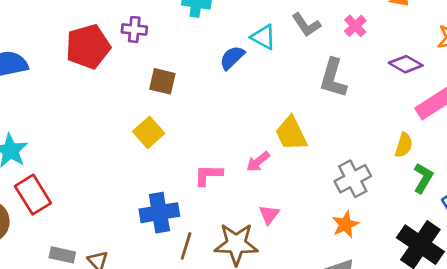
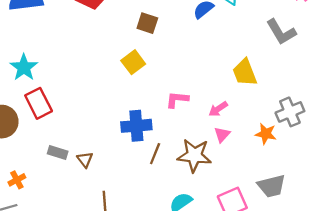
gray L-shape: (333, 78) -> (281, 32), turned -52
pink arrow: (258, 162) -> (218, 109), moved
orange star: (345, 224) -> (266, 134), moved, turned 30

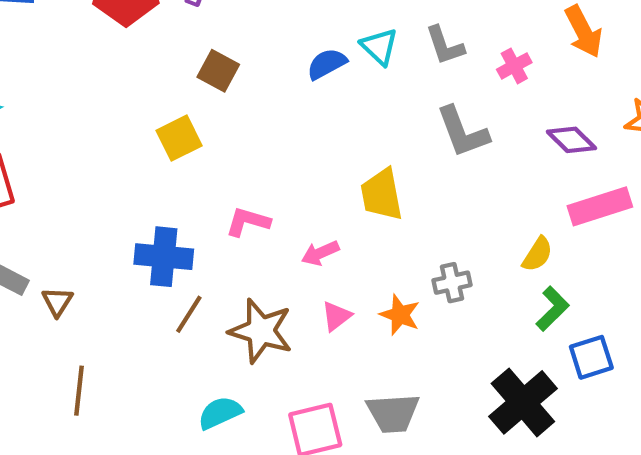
gray cross: (290, 112) -> (452, 283), size x0.7
pink triangle: (222, 135) -> (336, 316), moved

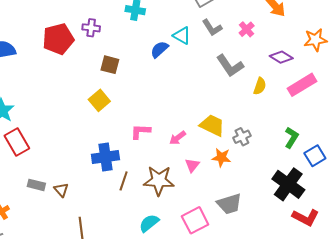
yellow trapezoid: (382, 195) -> (212, 125), moved, turned 140
yellow semicircle: (537, 254) -> (260, 86), moved

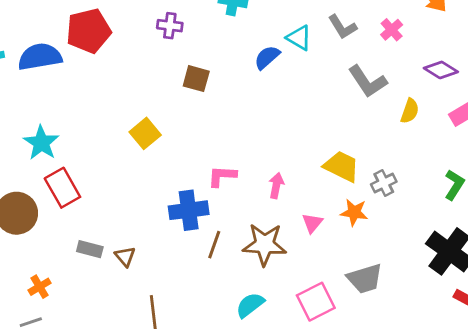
red pentagon: (58, 39) -> (89, 31), moved
yellow square: (99, 100) -> (145, 133), moved
pink L-shape: (141, 131) -> (222, 176), moved
pink arrow: (178, 138) -> (276, 186), moved, turned 138

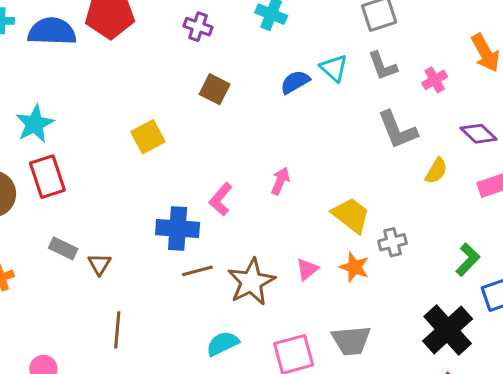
pink L-shape: (222, 176) -> (221, 199), turned -64
pink arrow: (276, 186) -> (280, 181), moved
brown star: (265, 244) -> (251, 282), turned 30
brown line: (214, 245) -> (197, 271), turned 44

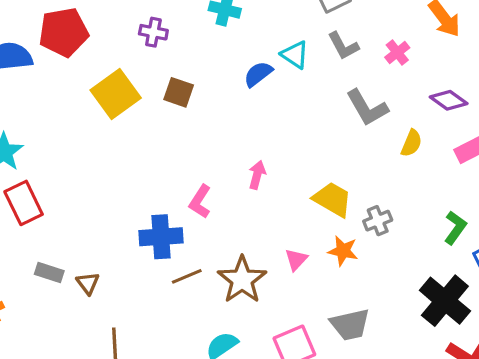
yellow square: (148, 137) -> (116, 94), moved, size x1.4

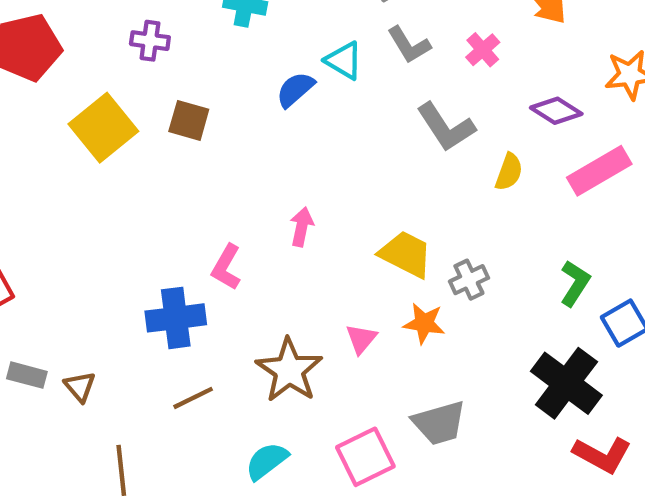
brown line: (187, 276) -> (193, 398), moved

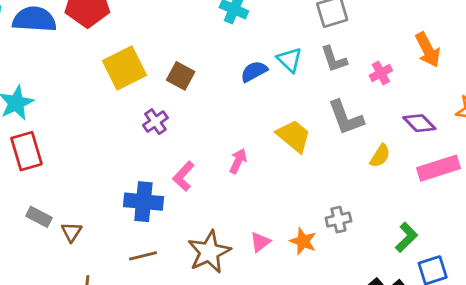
purple cross: (150, 41) -> (155, 122), moved, turned 35
yellow trapezoid: (406, 254) -> (294, 136), moved

